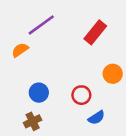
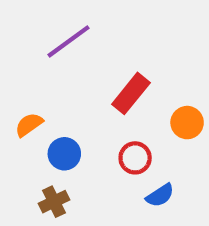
red rectangle: (95, 32) -> (131, 93), moved
orange semicircle: (20, 50) -> (29, 125), moved

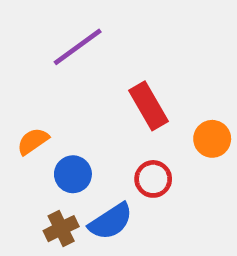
red rectangle: (131, 93) -> (148, 106), turned -69
blue semicircle: (160, 195) -> (111, 221), moved, size x1.4

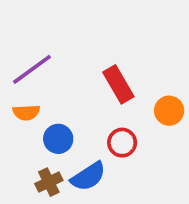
purple line: (78, 47) -> (32, 69), moved
orange semicircle: (33, 141) -> (26, 113), turned -148

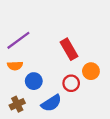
orange circle: (169, 111) -> (91, 71), moved
brown cross: (49, 182) -> (17, 104), moved

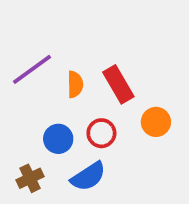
orange semicircle: (15, 66) -> (75, 84), moved, turned -88
red circle: (71, 83) -> (101, 133), moved

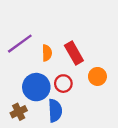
blue circle: (58, 139) -> (36, 87), size x1.5
blue semicircle: (88, 176) -> (55, 111), turned -60

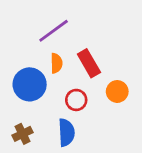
purple line: (20, 44) -> (54, 31), moved
blue circle: (36, 87) -> (30, 84), moved

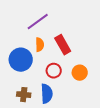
orange circle: (117, 91) -> (80, 73), moved
brown cross: (22, 134) -> (24, 95), moved, turned 32

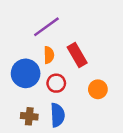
red circle: (54, 71) -> (56, 83), moved

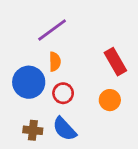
red rectangle: (77, 55) -> (115, 62), moved
blue semicircle: (57, 115) -> (64, 129), turned 140

